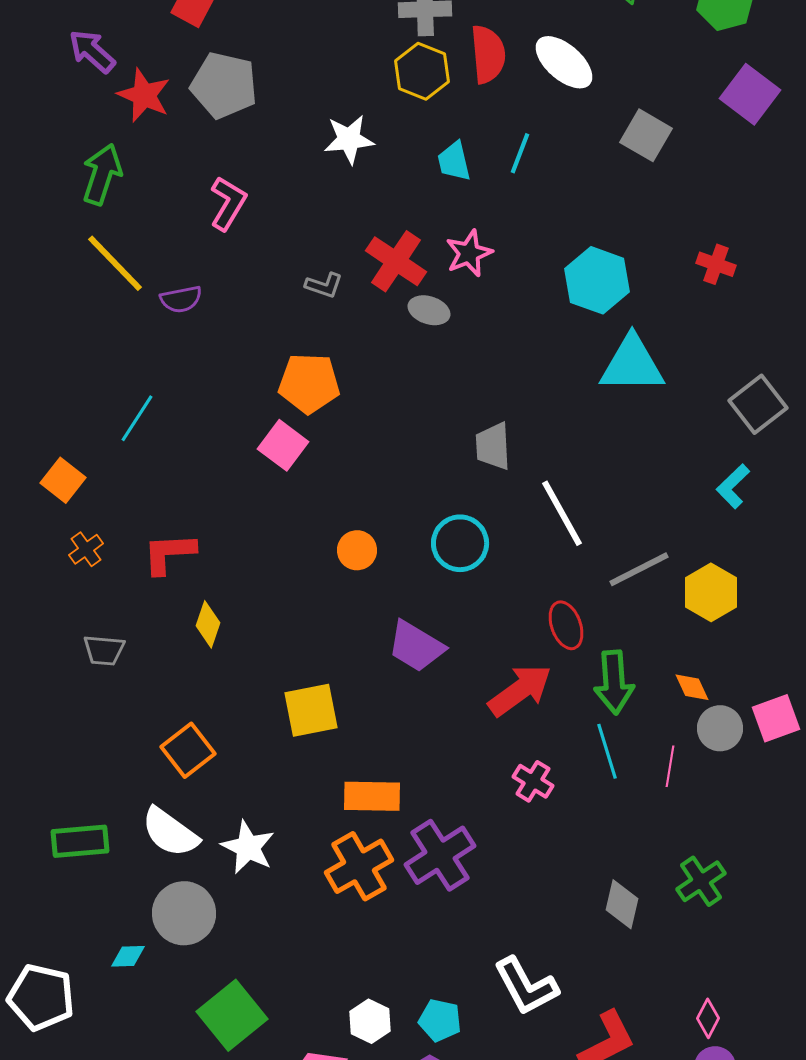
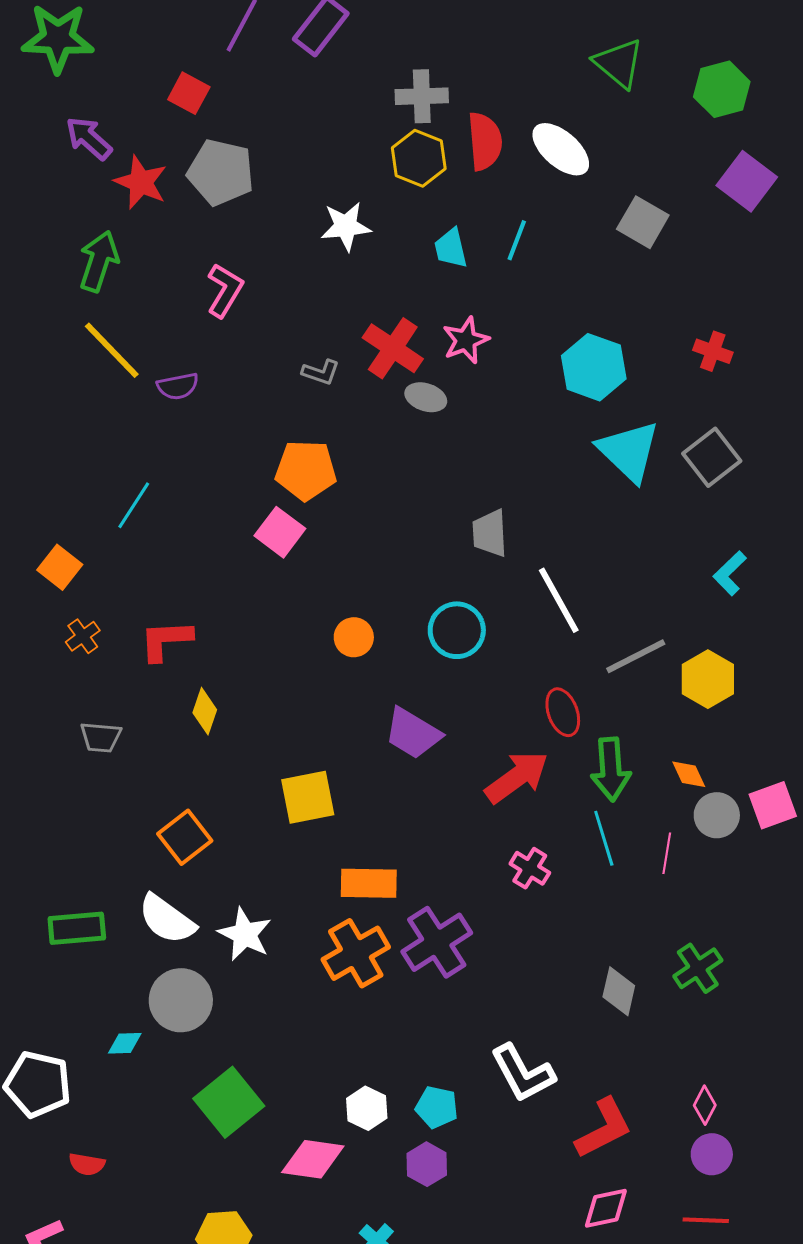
cyan triangle: (632, 364) -> (629, 451), turned 44
gray square: (758, 404) -> (712, 457), moved

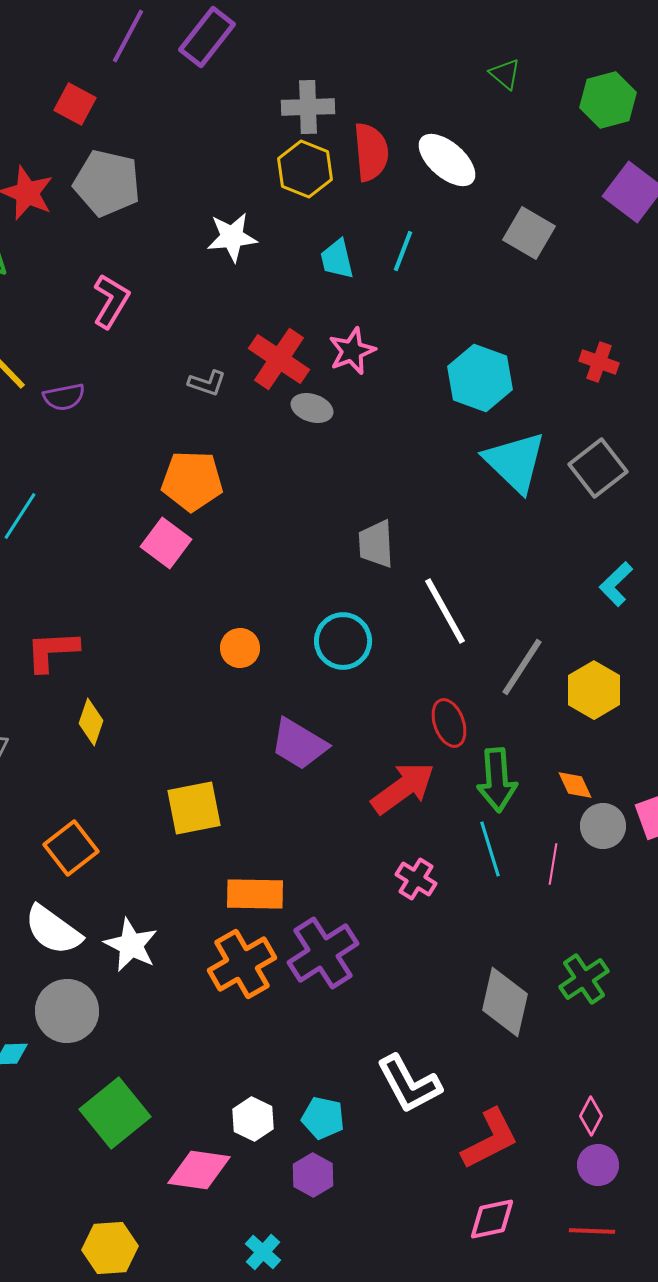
green triangle: (619, 63) -> (505, 74), size x0.6
gray line: (636, 656) -> (522, 667), turned -30
gray diamond: (619, 991) -> (505, 1002), size x1.4

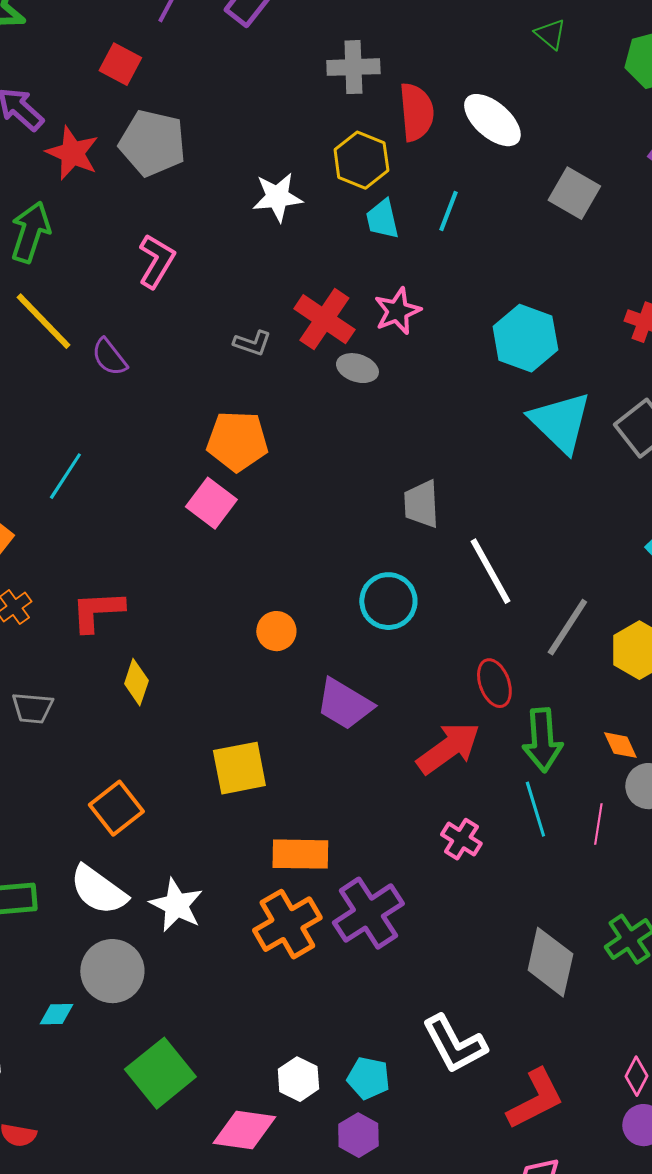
yellow hexagon: (305, 169) -> (361, 160), moved
purple semicircle: (64, 397) -> (109, 357), turned 63
orange circle: (240, 648) -> (276, 631), moved

